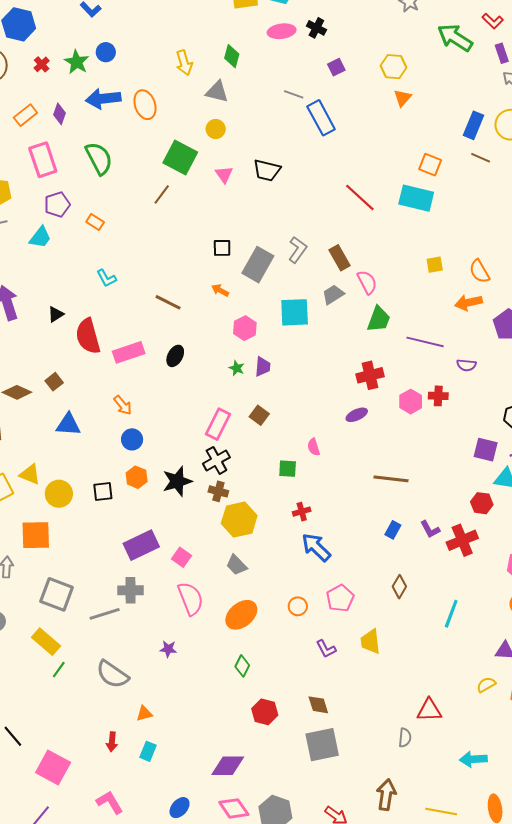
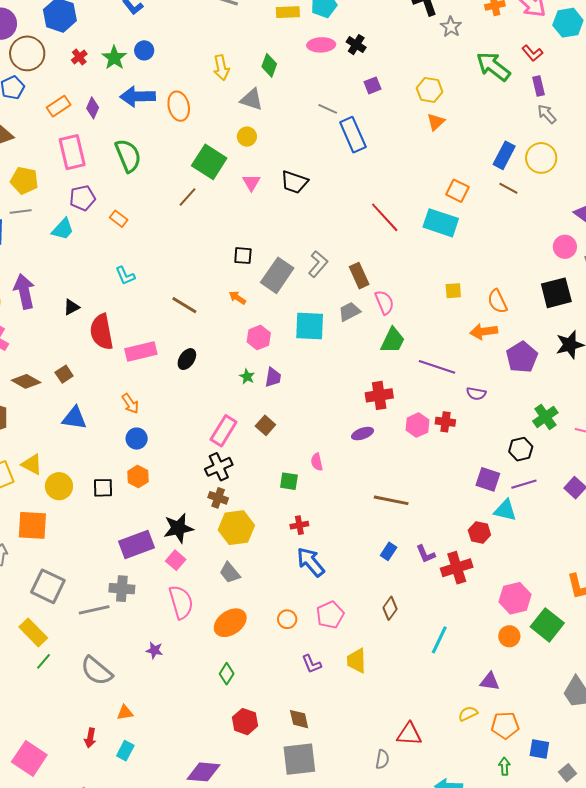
black star: (177, 481) -> (178, 528), moved

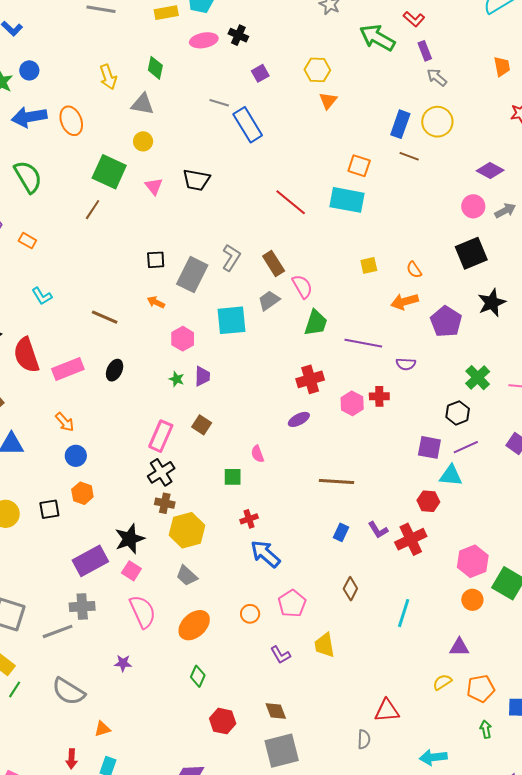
orange semicircle: (497, 301) -> (414, 270), size x0.7

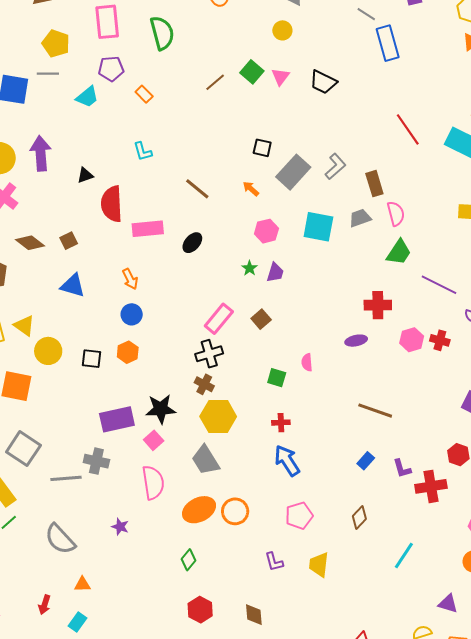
green square: (109, 172) -> (252, 72), moved, size x0.7
gray trapezoid: (187, 576) -> (205, 460), size x1.4
orange circle: (250, 614) -> (235, 511), moved, size x1.4

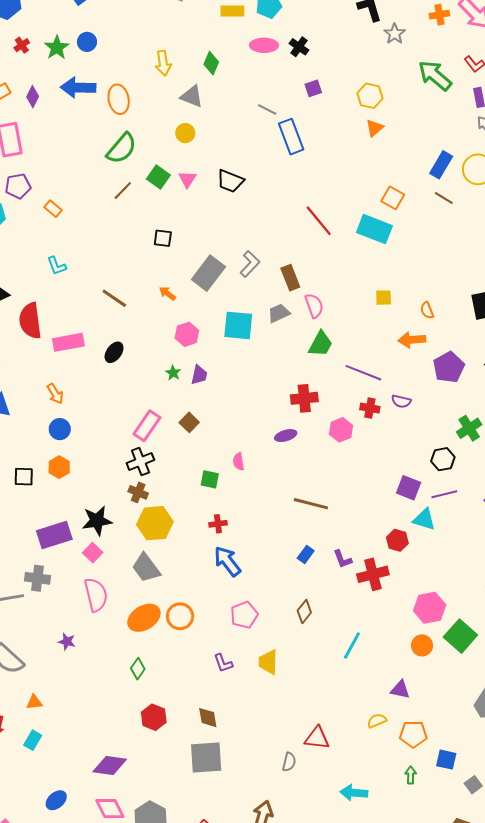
green semicircle: (162, 33) -> (122, 148), moved, turned 60
black square: (262, 148) -> (163, 238), moved
red cross: (440, 340) -> (370, 408), moved

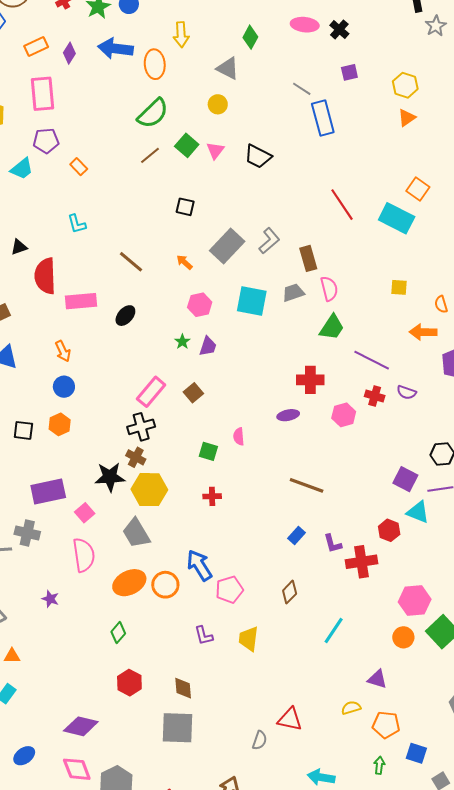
yellow arrow: (163, 63) -> (181, 35), moved
black star: (97, 521) -> (110, 477), moved
blue arrow: (227, 561) -> (199, 565), moved

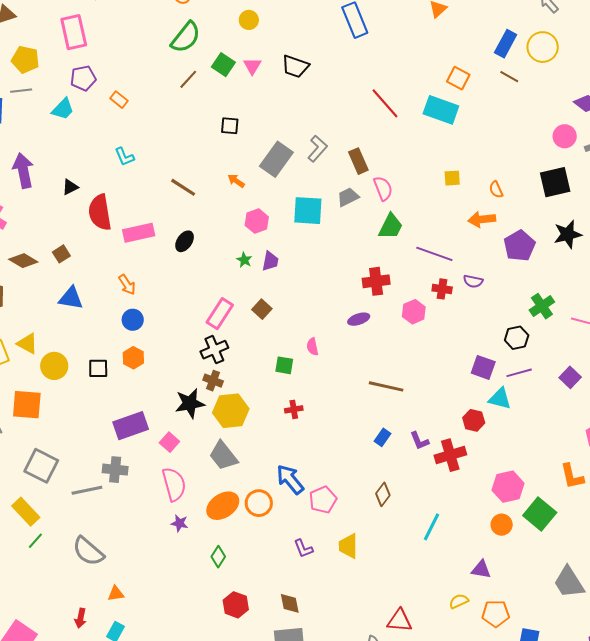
purple star: (50, 599) -> (180, 523), moved

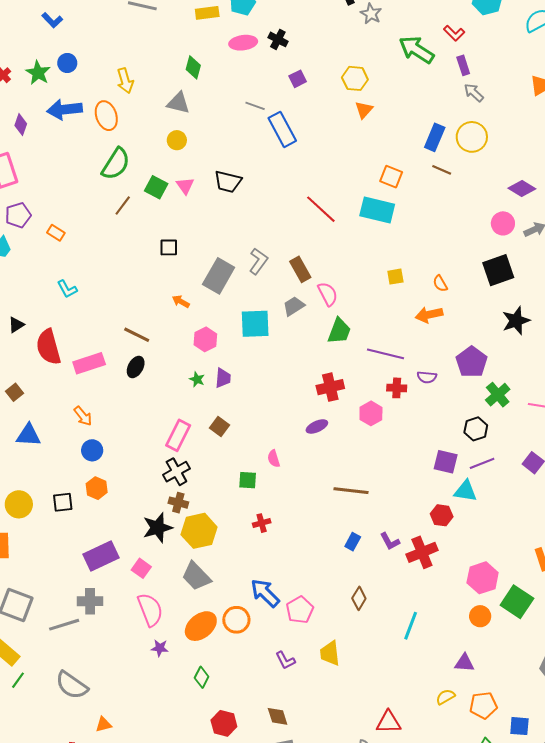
brown line: (183, 187) -> (137, 335), moved
purple pentagon: (519, 246) -> (472, 362), moved

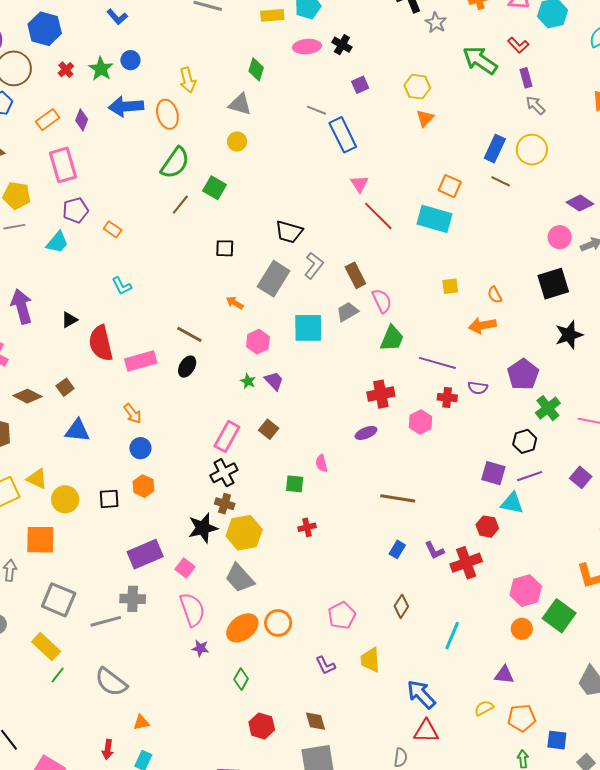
black trapezoid: (228, 182) -> (289, 232), moved
pink triangle: (185, 186) -> (360, 184), moved
purple trapezoid: (223, 378) -> (274, 381), turned -50
blue arrow: (265, 593) -> (421, 694), moved

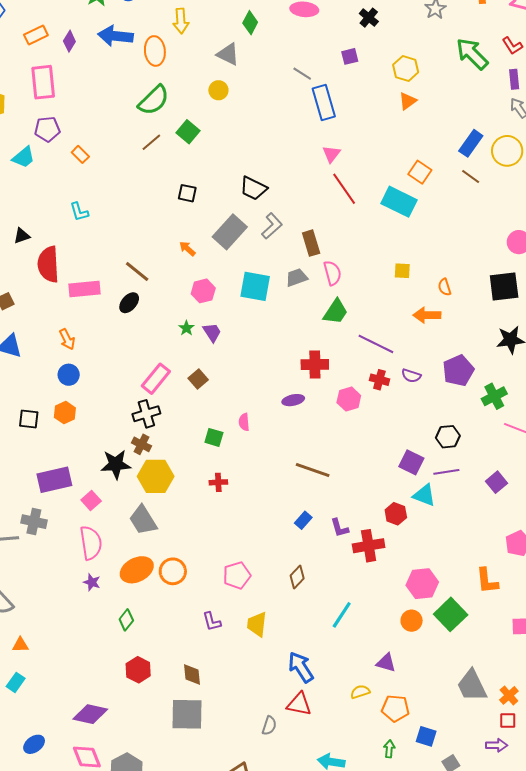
black cross: (342, 45) -> (369, 18), moved
green cross: (548, 408) -> (494, 396), moved

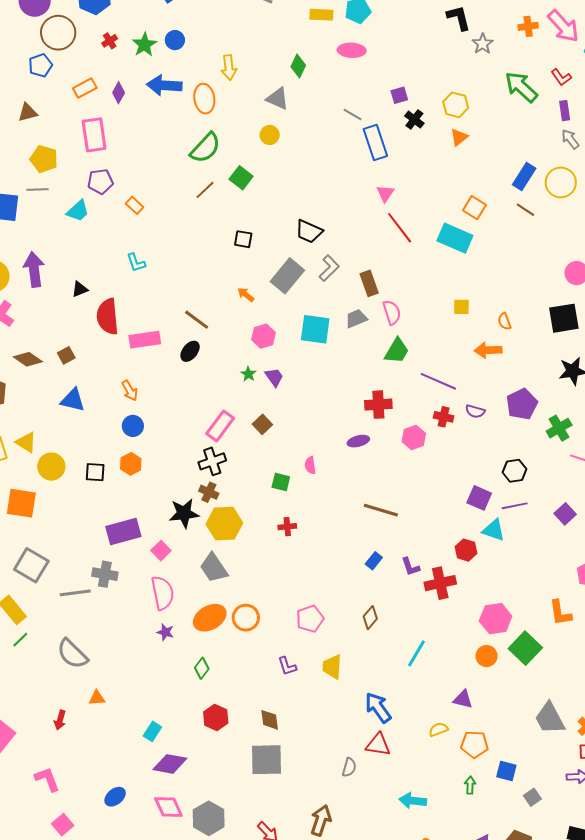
black cross: (369, 18) -> (414, 120), moved
cyan rectangle: (16, 682) -> (152, 731), moved

